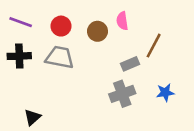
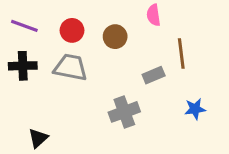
pink semicircle: (122, 21) -> (154, 15), moved
brown line: (154, 46) -> (181, 54), turned -35
gray cross: (122, 94) -> (124, 112), moved

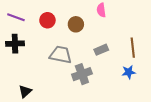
brown line: (181, 54) -> (133, 48), moved
gray trapezoid: (70, 67) -> (61, 55), moved

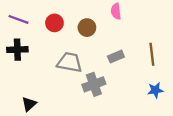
blue star: (129, 72) -> (155, 90), moved

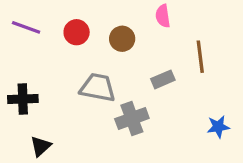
black cross: (17, 50) -> (23, 99), moved
brown line: (152, 54) -> (200, 57), moved

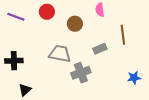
red circle: (77, 32) -> (47, 12), moved

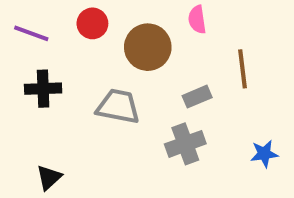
brown circle: (75, 24) -> (148, 47), size x1.5
black cross: (14, 61) -> (43, 89), moved
gray cross: (81, 73) -> (185, 144), moved

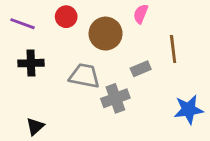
pink semicircle: (197, 19) -> (141, 14), turned 30
gray cross: (185, 144) -> (115, 98), moved
blue star: (264, 154) -> (189, 110), size x1.5

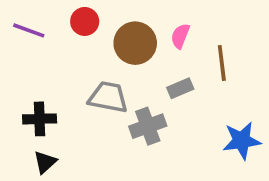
pink semicircle: (141, 14) -> (180, 36), moved
black cross: (31, 63) -> (40, 119), moved

